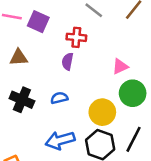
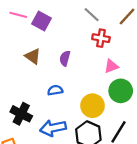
red cross: (76, 37) -> (101, 38), moved
brown triangle: (19, 57) -> (33, 56), moved, turned 35
black cross: (22, 100) -> (21, 114), moved

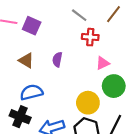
blue semicircle: (55, 90) -> (31, 92), moved, size x1.5

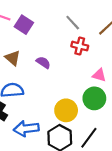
purple semicircle: (57, 60) -> (43, 62), turned 104
pink triangle: (103, 63) -> (99, 75), moved, turned 32

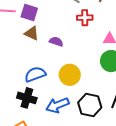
brown triangle: (13, 58) -> (32, 33), moved
yellow circle: (66, 110) -> (70, 75), moved

